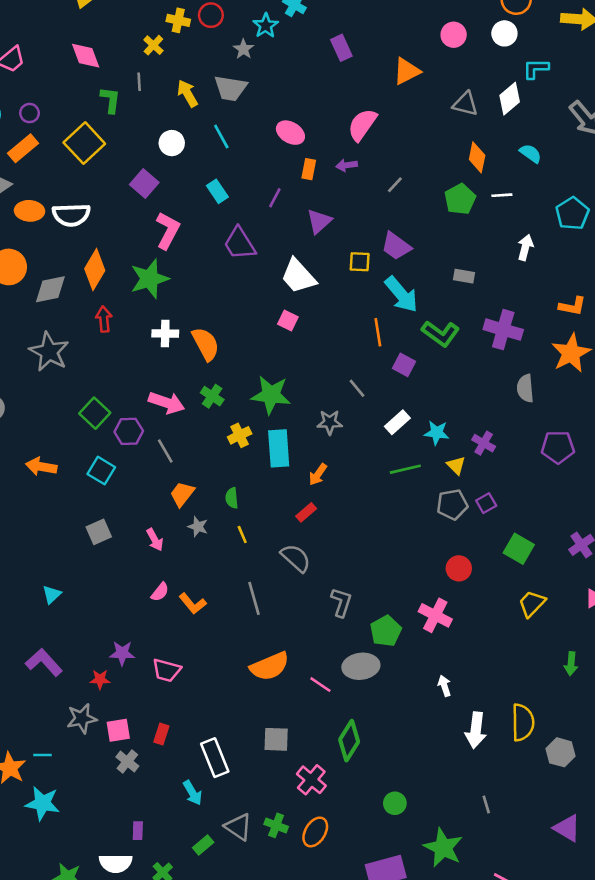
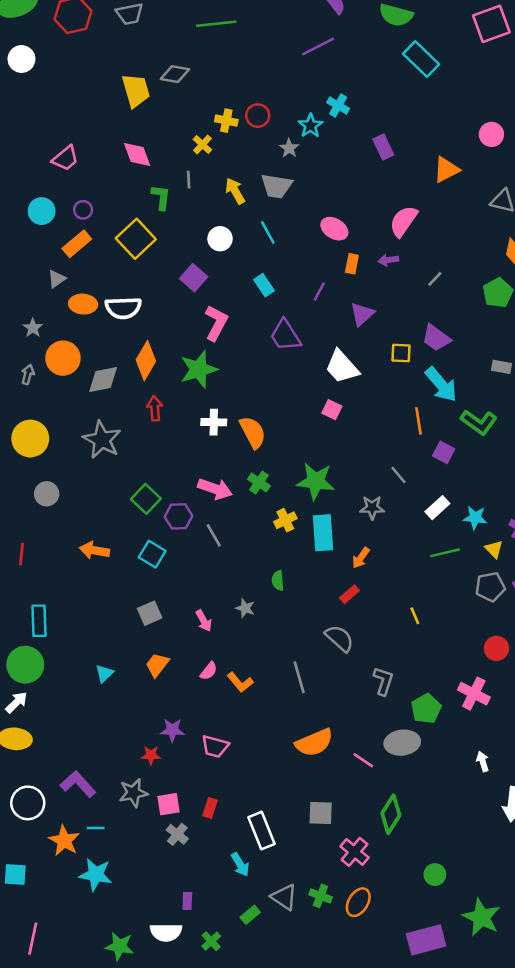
orange trapezoid: (182, 494) -> (157, 665), moved
yellow line: (242, 534) -> (415, 616), moved
purple L-shape: (44, 662) -> (78, 784), moved

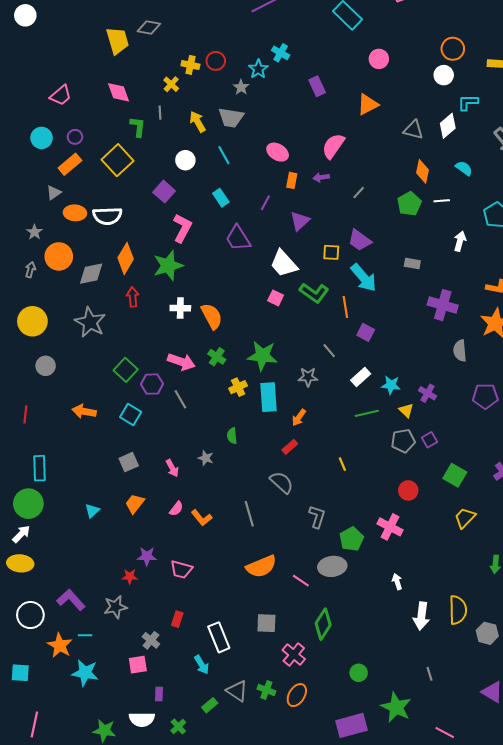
pink circle: (491, 134) -> (379, 59), moved
green L-shape: (479, 422) -> (314, 293), moved
pink square: (168, 804) -> (138, 665), moved

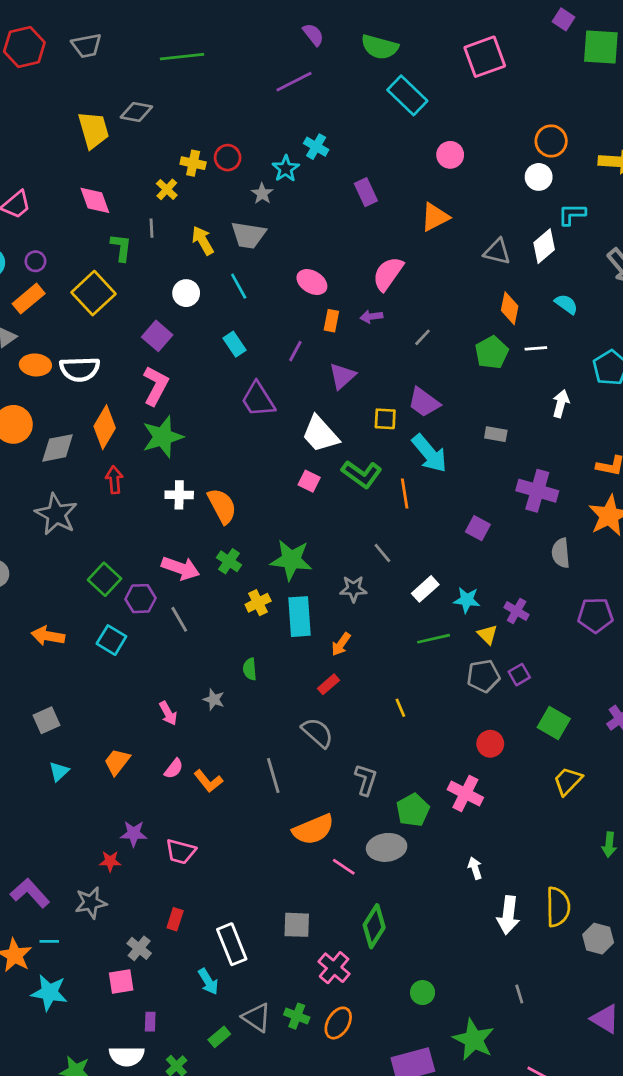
pink L-shape: (182, 228) -> (156, 386), moved
purple square: (366, 332) -> (478, 528), moved
gray square: (129, 462) -> (47, 720), moved
orange semicircle: (261, 566) -> (313, 829), moved

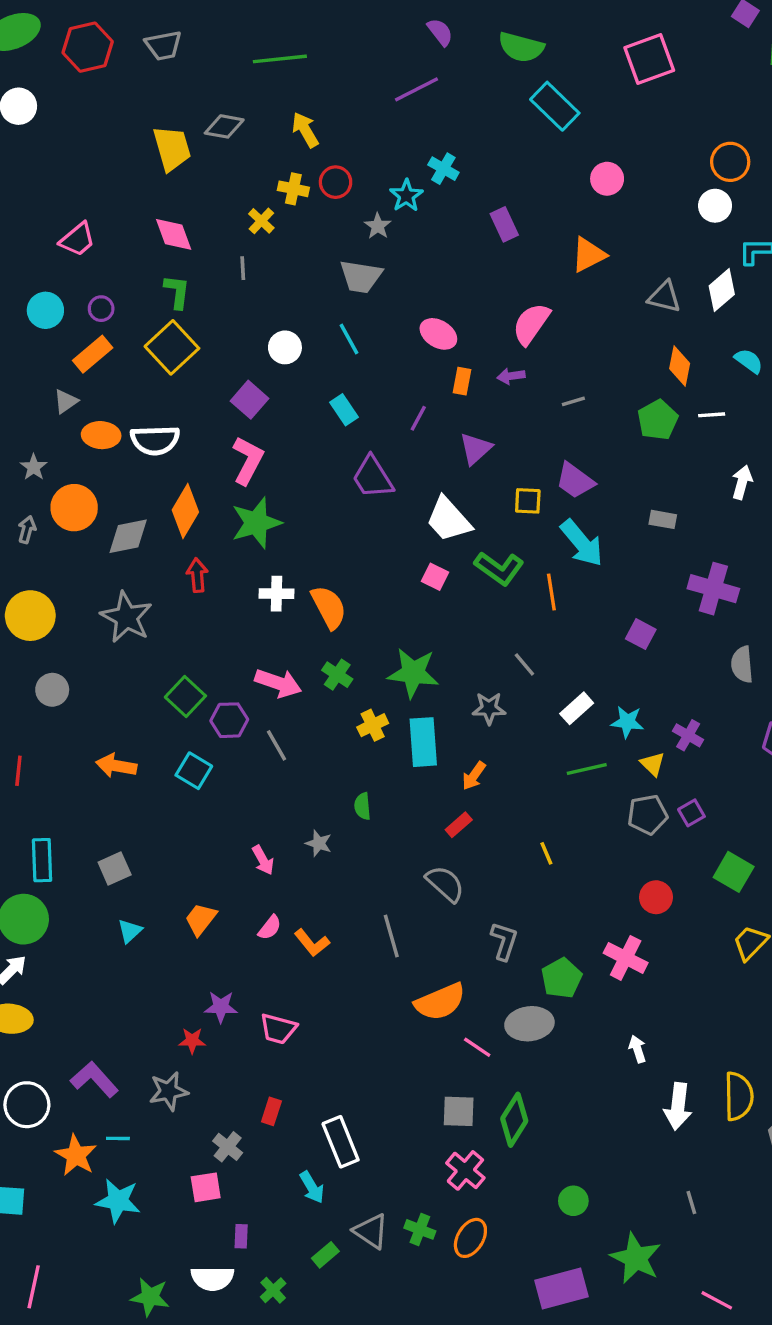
yellow arrow: (203, 241) -> (305, 130), moved
green L-shape: (121, 247) -> (177, 292), moved
gray line: (423, 337) -> (573, 401), turned 30
gray square: (297, 925) -> (459, 1111), moved

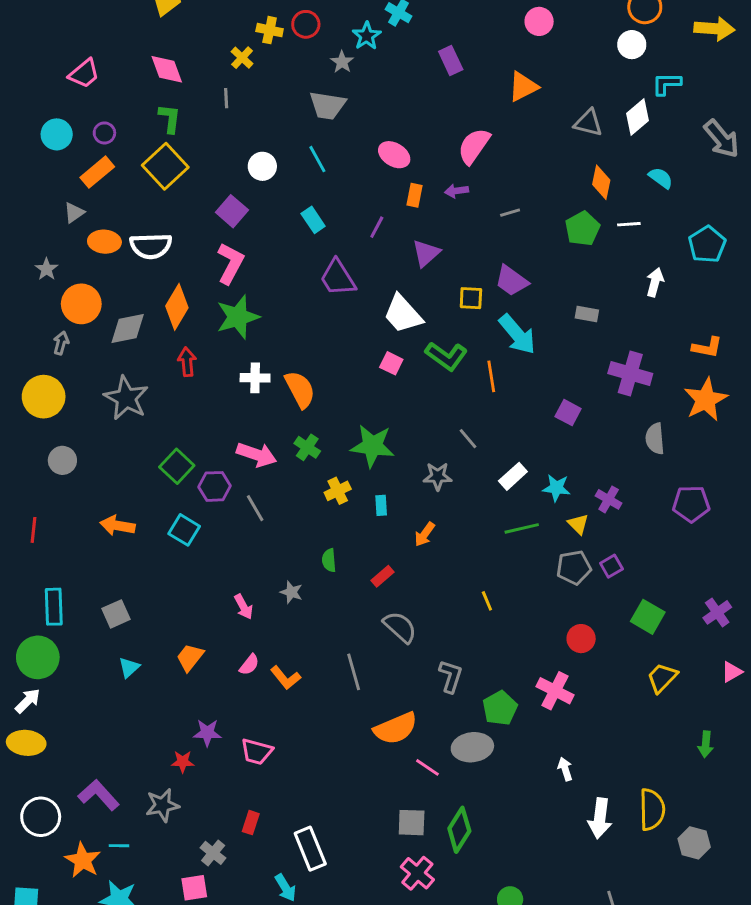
gray arrow: (27, 530) -> (61, 343), moved
cyan rectangle: (423, 742) -> (381, 505), size x0.5
red rectangle: (459, 825) -> (383, 576), moved

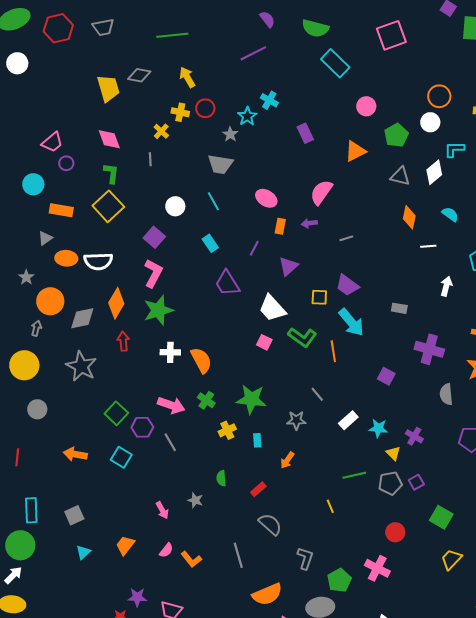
purple circle: (104, 133) -> (66, 163), moved
orange rectangle: (97, 172) -> (61, 210), turned 50
green pentagon: (583, 229) -> (396, 135), moved
green line: (522, 528) -> (354, 475), moved

